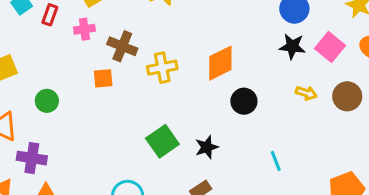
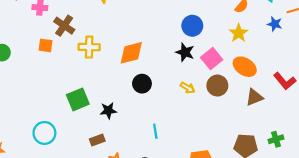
brown circle: (347, 96) -> (217, 86), moved

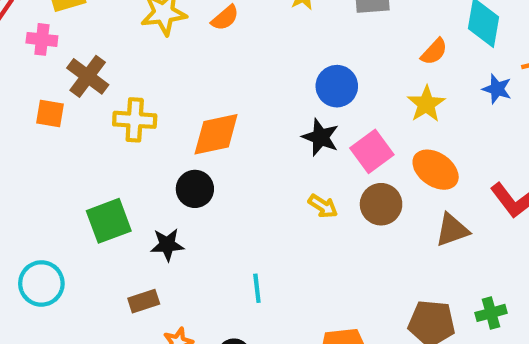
black circle: (142, 84) -> (195, 189), moved

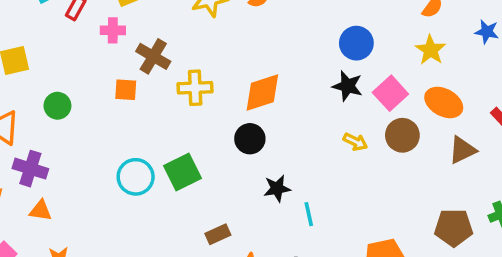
black star: (167, 245) -> (277, 188), moved
cyan circle: (41, 283) -> (136, 177), moved

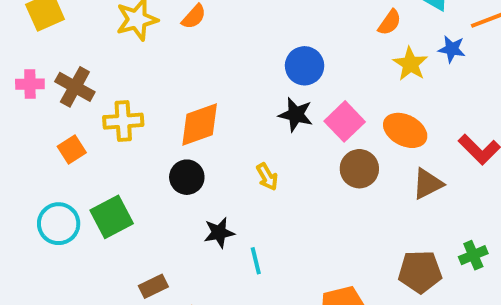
pink cross: (113, 30) -> (30, 84), moved
yellow star: (431, 50) -> (410, 64), moved
orange square: (126, 90) -> (72, 149), moved, turned -35
yellow arrow: (355, 142) -> (267, 177), moved, turned 35

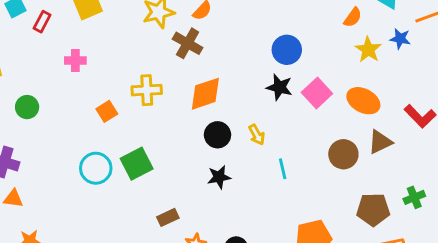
brown cross: (75, 87) -> (188, 43), moved
brown circle: (359, 169) -> (343, 154), moved
black circle: (187, 177) -> (217, 135), moved
cyan line: (256, 261) -> (283, 169), moved

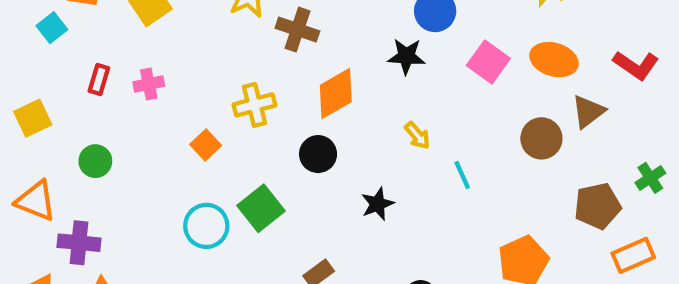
red rectangle: (42, 22) -> (99, 79), moved
black star: (279, 87) -> (406, 56), moved
black circle: (217, 135) -> (318, 154), moved

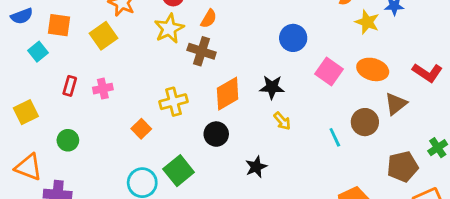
black star: (406, 56) -> (272, 87), moved
cyan line: (462, 175) -> (335, 137), moved

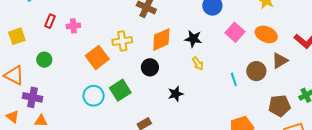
orange square: (141, 129) -> (97, 57), size x1.6

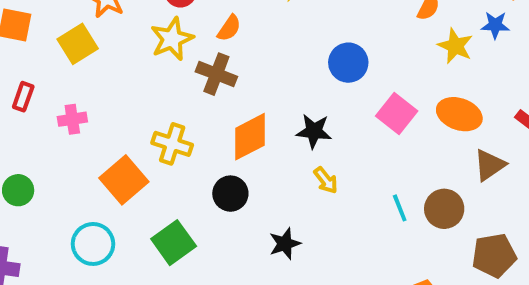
red rectangle: (50, 21) -> (23, 97), moved
yellow cross: (122, 41) -> (172, 144), turned 30
brown circle: (256, 71) -> (444, 209), moved
cyan circle: (94, 96) -> (93, 244), moved

